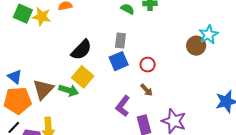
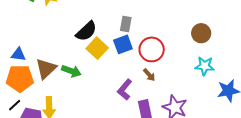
cyan star: (209, 34) -> (205, 66), moved, turned 30
red circle: (148, 65) -> (152, 49), size x1.6
blue triangle: (15, 77) -> (18, 54), turned -35
yellow square: (83, 77) -> (97, 48), moved

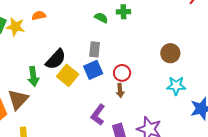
red circle: (152, 49) -> (122, 73), size x0.7
green arrow: (71, 71) -> (33, 76), moved, turned 66
brown arrow: (149, 75) -> (120, 91), moved, turned 40

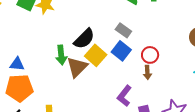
gray rectangle: (95, 49) -> (123, 30), turned -63
blue square: (93, 70) -> (121, 51), turned -30
brown triangle: (18, 99) -> (77, 67), moved

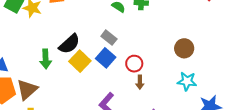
brown triangle: (77, 67) -> (27, 90), moved
brown arrow: (147, 72) -> (140, 82), moved

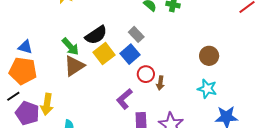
green arrow: (46, 59) -> (70, 47), turned -48
red circle: (134, 64) -> (146, 74), moved
brown triangle: (27, 90) -> (74, 66), moved

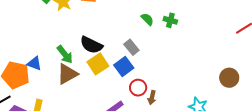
black semicircle: (96, 35) -> (91, 45), turned 55
blue triangle: (25, 47) -> (34, 63), moved
brown circle: (209, 56) -> (229, 78), moved

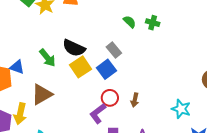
brown triangle: (67, 74) -> (42, 94), moved
red circle: (138, 88) -> (110, 98), moved

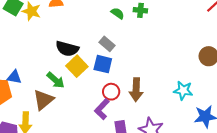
green arrow: (47, 58) -> (56, 80), moved
blue square: (106, 69) -> (103, 64), turned -30
brown arrow: (135, 100) -> (136, 90), size x1.6

